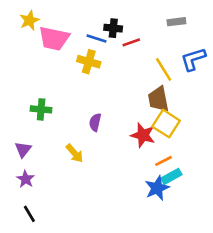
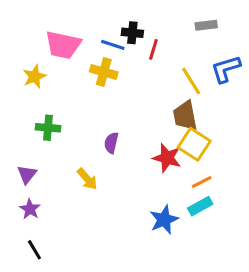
yellow star: (29, 20) -> (34, 76), moved
red line: (131, 42) -> (153, 49), turned -54
orange line: (164, 161) -> (202, 182), moved
blue star: (157, 188) -> (164, 220), moved

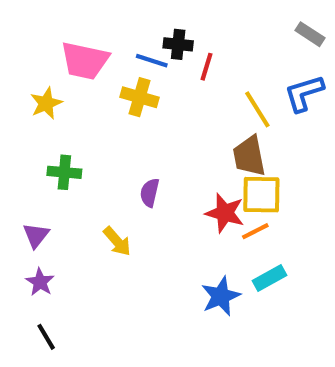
gray rectangle: (206, 25) -> (310, 34), moved, turned 40
yellow square: (194, 144) -> (261, 195), turned -32
orange line: (202, 182) -> (255, 231), moved

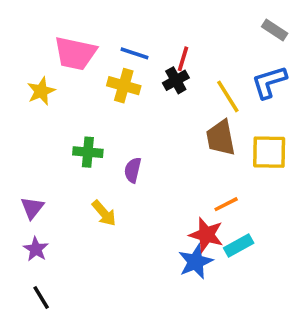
black cross: (178, 44) -> (176, 80), moved, turned -35
green cross: (64, 172) -> (88, 152), moved
yellow square: (261, 195) -> (269, 152), moved
red star: (225, 213) -> (206, 235), moved

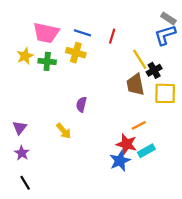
black cross: (176, 80) -> (154, 70), moved
blue L-shape: (269, 82) -> (165, 35), moved
green cross: (88, 152) -> (47, 61), moved

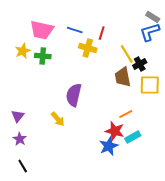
yellow cross: (76, 53) -> (88, 48), moved
purple semicircle: (81, 104) -> (74, 95), size x1.6

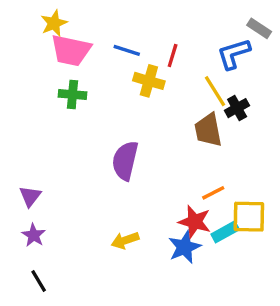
blue L-shape: (150, 32) -> (234, 54), moved
yellow star: (23, 51) -> (54, 23), moved
yellow square: (150, 85) -> (249, 217), moved
yellow arrow: (58, 119) -> (125, 240), moved, turned 112

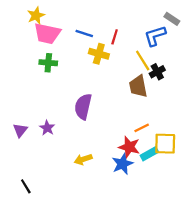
purple star: (34, 235) -> (47, 128), moved

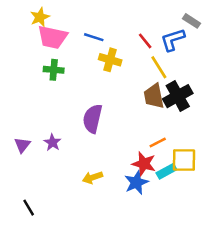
red line: (115, 37) -> (145, 41), moved, turned -56
black cross: (157, 72) -> (178, 96), moved, size x1.6

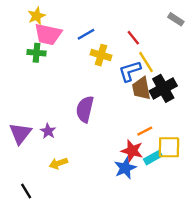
blue line: (94, 37) -> (86, 34), turned -48
blue L-shape: (173, 40) -> (130, 71), moved
green cross: (54, 70) -> (36, 53), moved
purple triangle: (22, 145) -> (20, 133), size x1.5
yellow arrow: (92, 178) -> (58, 163), moved

